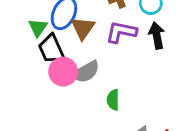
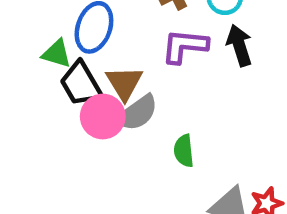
green triangle: (38, 28) -> (57, 54), turned -42
brown triangle: (83, 28) -> (124, 83), moved

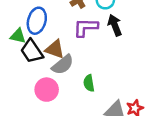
brown triangle: (124, 83) -> (55, 49), turned -35
pink circle: (103, 117) -> (47, 90), moved

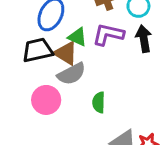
green triangle: (18, 36) -> (77, 37), moved
black trapezoid: (32, 51) -> (38, 50), turned 100

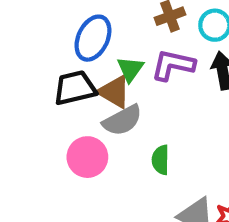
green triangle: (77, 37) -> (130, 69), turned 42

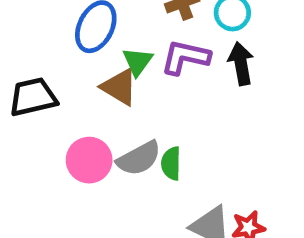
black trapezoid: (75, 88) -> (33, 97), moved
gray semicircle: (122, 120) -> (139, 158), moved

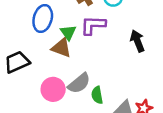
black arrow: (241, 64) -> (137, 41), moved
green semicircle: (171, 163) -> (97, 95), moved

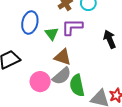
brown triangle: (61, 48) -> (63, 57), moved
green semicircle: (97, 95) -> (77, 85), size x1.5

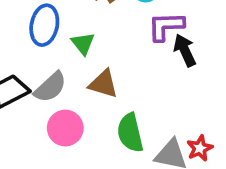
purple L-shape: (72, 27) -> (166, 26), moved
gray semicircle: (62, 76) -> (50, 87), moved

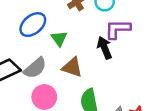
blue ellipse: (44, 25) -> (33, 25), turned 36
black arrow: (185, 50) -> (105, 48), moved

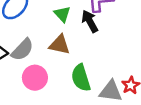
green triangle: (59, 39) -> (62, 14), moved

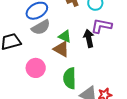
green triangle: (62, 14) -> (65, 36), moved, turned -40
gray semicircle: (22, 50) -> (41, 27), moved

